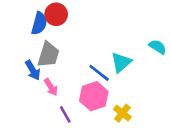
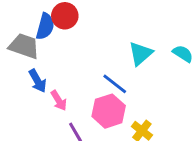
gray trapezoid: (48, 55) -> (24, 46), moved, turned -88
cyan triangle: (121, 62) -> (140, 54), moved

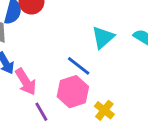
pink arrow: (59, 100) -> (26, 82), size x1.4

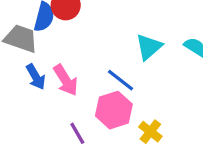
pink arrow: (26, 82) -> (66, 80), moved

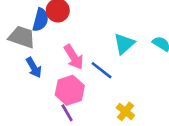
pink arrow: (66, 80) -> (74, 57), moved
pink hexagon: (114, 110) -> (70, 90), moved

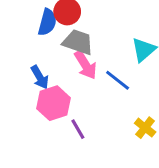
gray trapezoid: (22, 37) -> (78, 42), moved
pink hexagon: (70, 90) -> (53, 103), moved

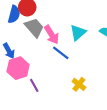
gray trapezoid: (78, 42) -> (34, 28), turned 30
pink arrow: (86, 65) -> (52, 35), moved

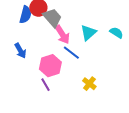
gray trapezoid: (34, 28) -> (52, 18), moved
pink hexagon: (18, 68) -> (50, 66), moved

